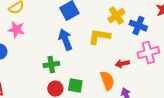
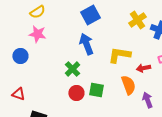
yellow L-shape: (99, 37) -> (119, 55), moved
green cross: (51, 65) -> (72, 69), turned -35

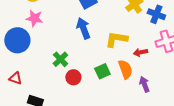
blue circle: (20, 56) -> (17, 40), size x1.6
green cross: (72, 69) -> (60, 59), moved
green square: (96, 90) -> (102, 71), moved, turned -35

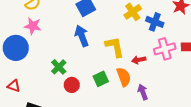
yellow L-shape: (116, 39) -> (115, 47), turned 70

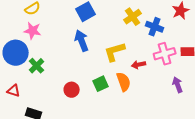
yellow L-shape: (115, 47) -> (115, 52), turned -95
green cross: (59, 67) -> (37, 66), moved
purple arrow: (143, 92) -> (178, 85), moved

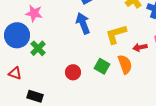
green square: (101, 84) -> (102, 66), turned -35

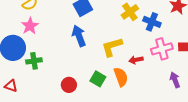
pink star: (34, 13) -> (30, 26), turned 30
green cross: (38, 48) -> (34, 61), turned 35

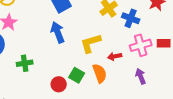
green cross: (34, 61) -> (25, 63), moved
purple arrow: (175, 80) -> (141, 76), moved
red circle: (69, 85) -> (59, 84), moved

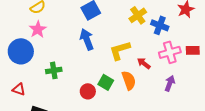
red arrow: (115, 56) -> (144, 63), turned 48
purple arrow: (141, 76) -> (170, 83), turned 42

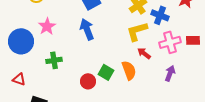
pink star: (38, 29) -> (47, 26), moved
yellow L-shape: (120, 50) -> (137, 31), moved

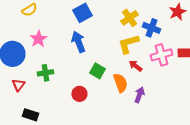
green square: (106, 72) -> (98, 71), moved
purple arrow: (170, 73) -> (140, 95), moved
red triangle: (19, 79) -> (18, 85), moved, turned 48

